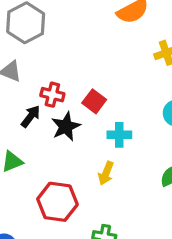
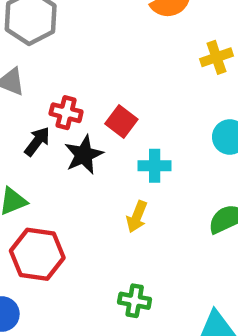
red hexagon: (57, 202) -> (37, 254), moved

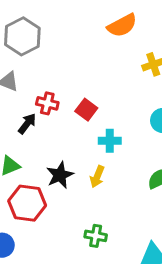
black star: (84, 155) -> (60, 175), moved

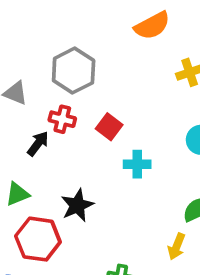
gray hexagon: (22, 36) -> (74, 71), moved
yellow arrow: (97, 177) -> (177, 247), moved

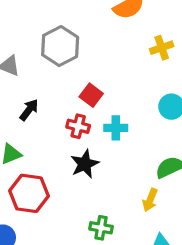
red cross: (62, 119) -> (78, 126), moved
black star: (77, 205) -> (85, 164), moved

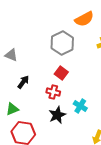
gray hexagon: (60, 46) -> (62, 43), moved
cyan cross: (116, 128) -> (80, 106), moved, turned 32

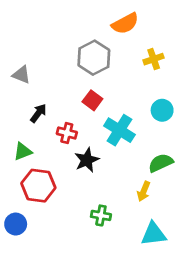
red cross: (53, 92) -> (67, 133), moved
cyan cross: (80, 106) -> (119, 130), moved, size x1.5

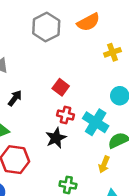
gray hexagon: (94, 58) -> (46, 27), moved
cyan cross: (119, 130) -> (96, 122), moved
red cross: (67, 133) -> (65, 115), moved

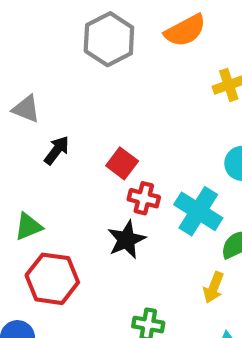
red square: (61, 87) -> (122, 163), moved
black arrow: (15, 98) -> (57, 150), moved

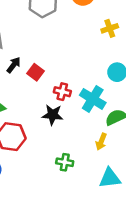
red square: (122, 163) -> (35, 72), moved
black star: (126, 240) -> (53, 115), turned 30

